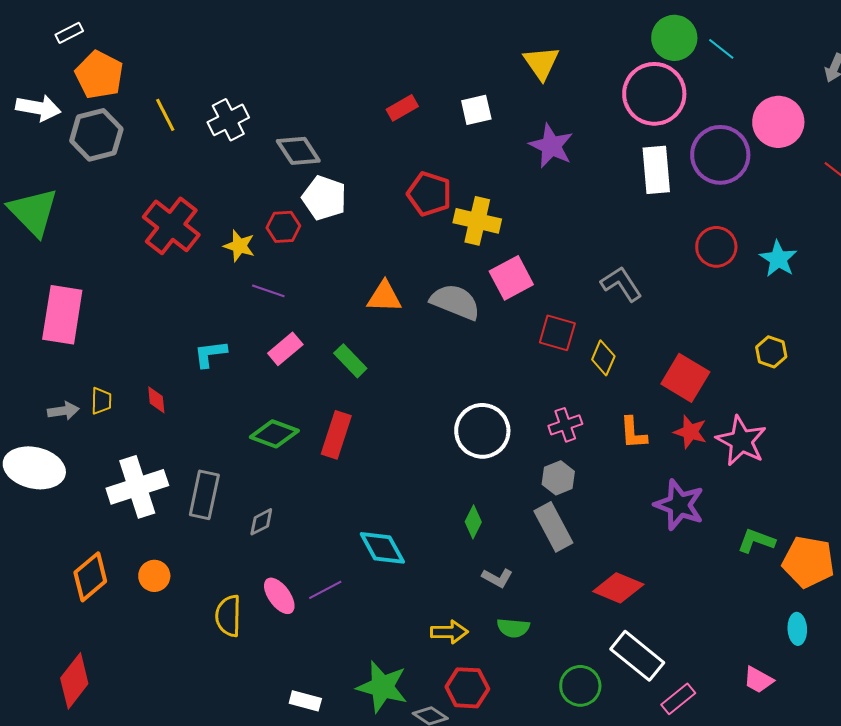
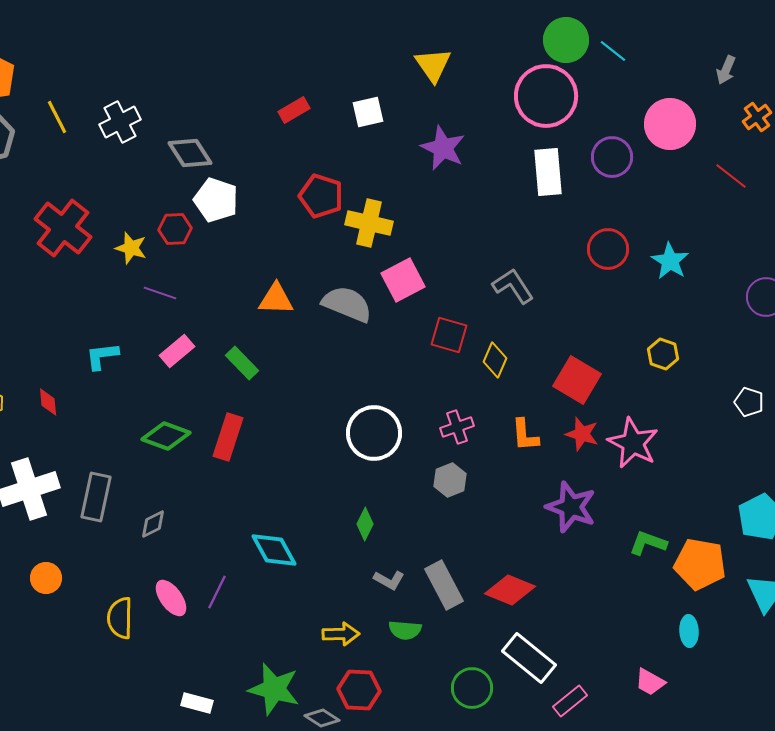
purple circle: (720, 155) -> (612, 157), size x0.7
gray rectangle: (553, 527) -> (444, 585), moved
purple line: (325, 590) -> (217, 592), turned -36

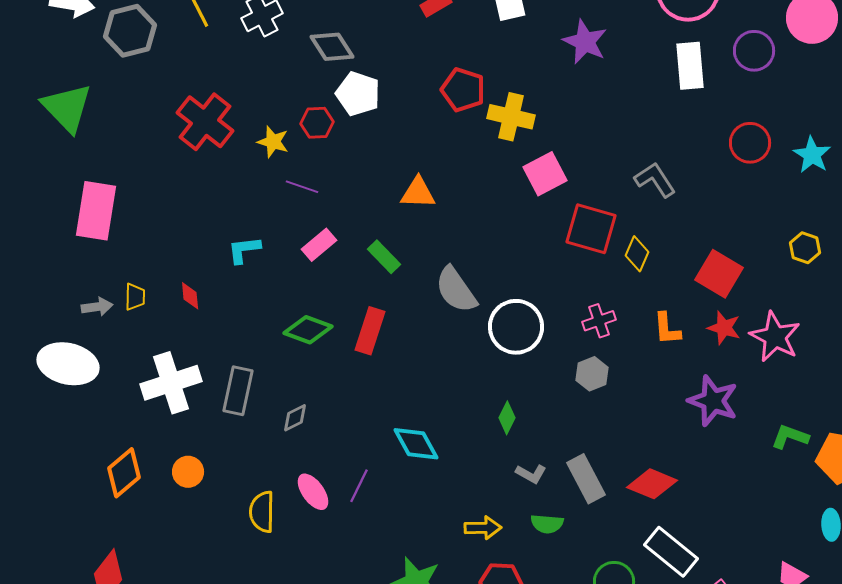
gray semicircle: (347, 304) -> (456, 290), moved, turned -147
red square: (449, 335) -> (591, 229), size x1.4

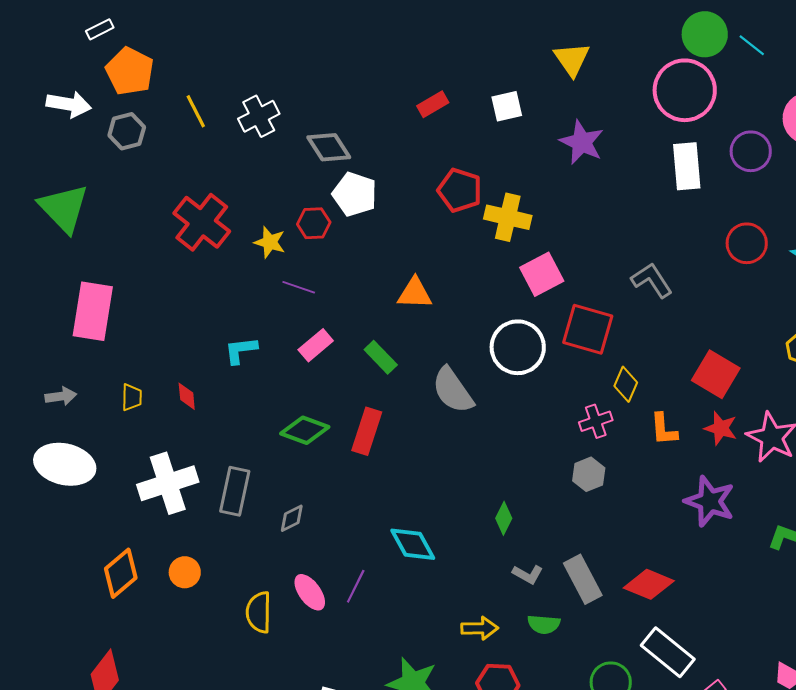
gray hexagon: (130, 31) -> (127, 131), size x0.7
yellow diamond: (637, 254) -> (626, 384), moved
gray arrow: (97, 307) -> (61, 396), moved
white circle: (516, 327) -> (518, 347), moved

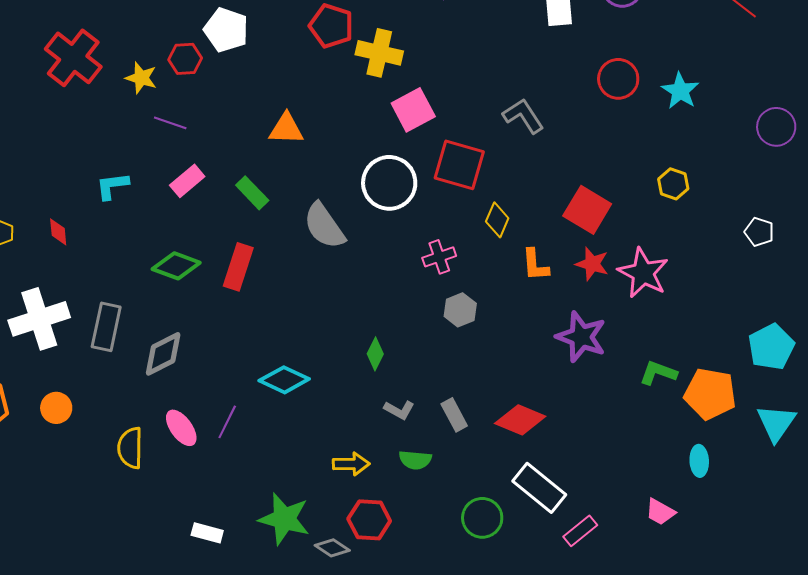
pink cross: (596, 421) -> (439, 257), moved
gray diamond: (292, 518) -> (163, 354), size x1.6
cyan diamond: (413, 544) -> (284, 380), turned -36
gray rectangle: (583, 579) -> (454, 415), size x0.7

